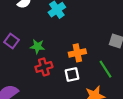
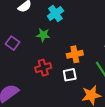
green star: (37, 46) -> (43, 35), moved

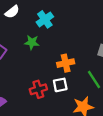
red cross: (43, 68) -> (38, 89), moved

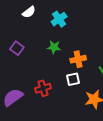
green star: (32, 42) -> (54, 47), moved
red cross: (38, 89) -> (43, 88), moved

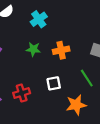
orange cross: (78, 59) -> (61, 50), moved

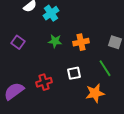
cyan cross: (39, 19) -> (51, 13), moved

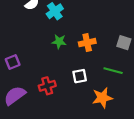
purple square: (18, 42) -> (13, 62), moved, turned 32
green line: (105, 68) -> (113, 71), turned -42

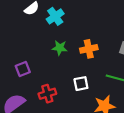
purple square: (13, 62) -> (23, 69), moved

